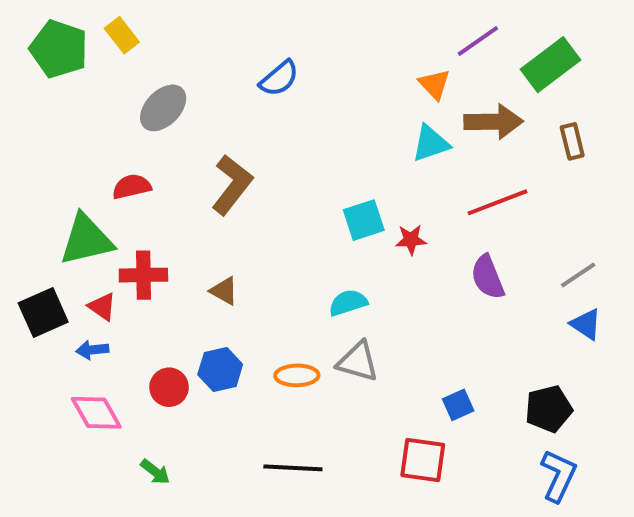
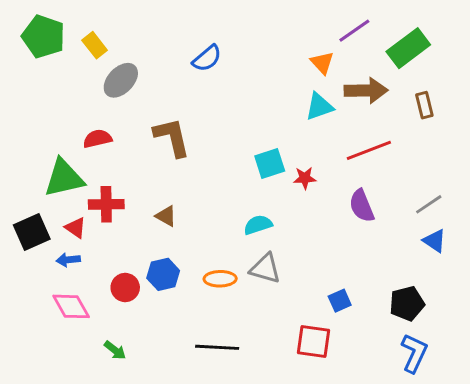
yellow rectangle: (122, 35) -> (95, 45), moved
brown L-shape: (232, 185) -> (172, 137), turned -51

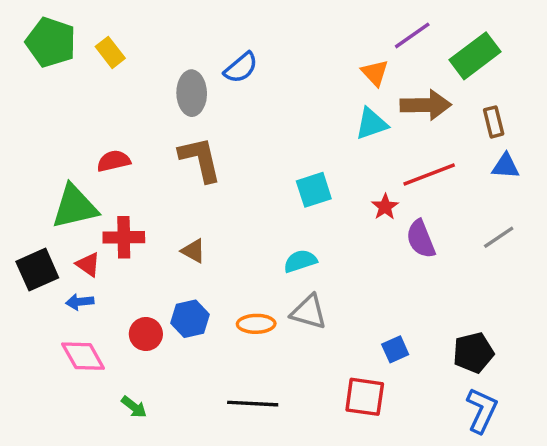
gray ellipse: (121, 80) -> (192, 93), moved, turned -45
red star: (305, 178) -> (385, 207), moved, turned -30
blue triangle: (435, 241) -> (505, 166), moved, turned -30

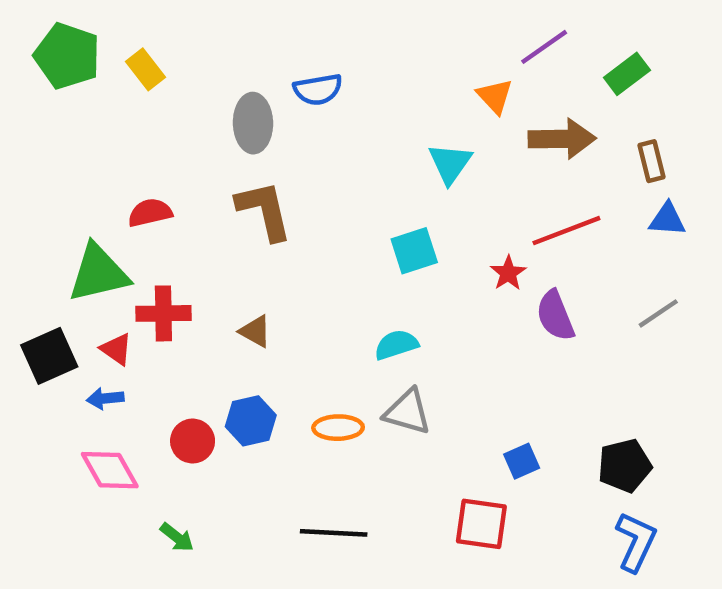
green rectangle: (475, 56) -> (627, 74), size x0.7
blue semicircle: (241, 68) -> (318, 90), turned 30
cyan triangle: (371, 124) -> (450, 163), moved, turned -36

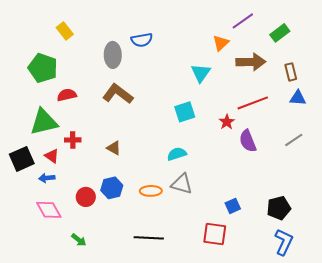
green pentagon: (67, 56) -> (43, 68), moved
orange triangle: (495, 96) -> (221, 43), turned 30
brown L-shape: (264, 210) -> (118, 94), turned -40
red cross: (163, 313) -> (73, 140), size x0.7

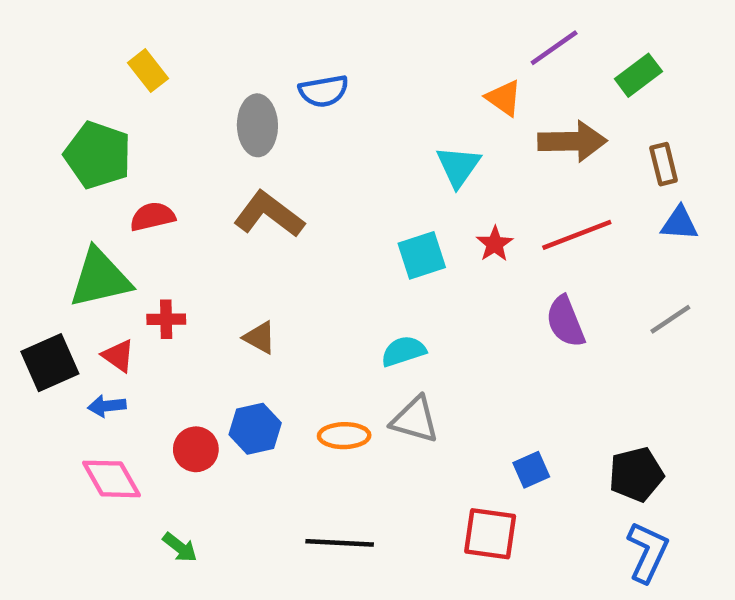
orange triangle: (221, 43) -> (504, 98), turned -42
red star: (227, 122) -> (495, 244), moved

